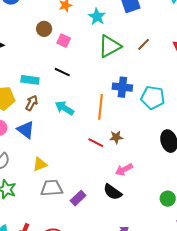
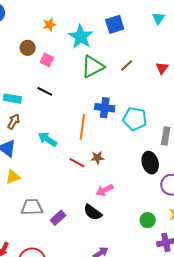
cyan star: (97, 17) -> (81, 37), size x1.4
cyan arrow: (64, 108) -> (47, 139), moved
yellow triangle: (40, 164) -> (13, 177), moved

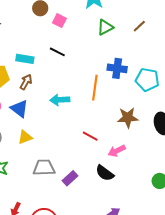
green triangle: (93, 67) -> (105, 27), size x0.7
cyan arrow: (47, 139) -> (60, 100), turned -36
brown star: (97, 158) -> (128, 118), moved, size x1.5
red line: (77, 163) -> (90, 136), moved

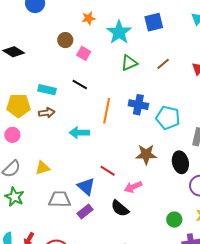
brown arrow: (26, 82) -> (47, 113), turned 49
orange line: (95, 88) -> (107, 111), moved
blue triangle: (19, 109) -> (86, 186), moved

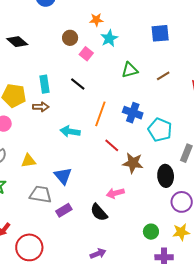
cyan star: (119, 32) -> (109, 38), moved, size x0.7
cyan rectangle: (47, 90) -> (44, 84), turned 60
red line: (108, 171) -> (112, 145), moved
blue triangle: (86, 186) -> (63, 176), moved

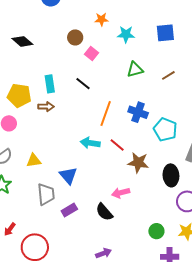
cyan star: (109, 38) -> (126, 34), moved, turned 30
cyan arrow: (70, 131) -> (90, 143), moved
gray trapezoid: (41, 194) -> (46, 194), turned 75

